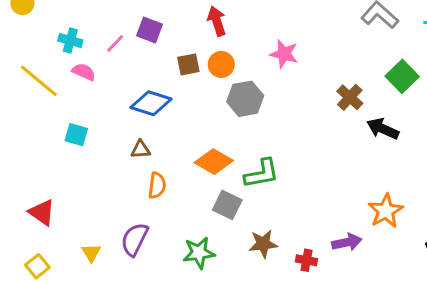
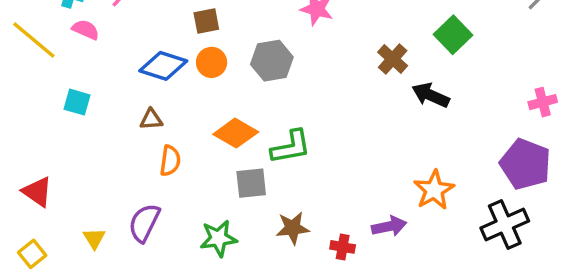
orange circle: (221, 64) -> (212, 62), moved
gray square: (227, 205) -> (251, 183), turned -32

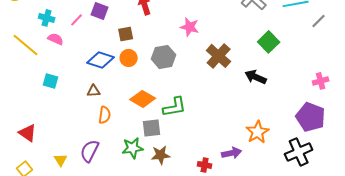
brown cross: (393, 59) -> (219, 56), moved, size x1.4
brown star: (293, 228) -> (161, 155), moved
green star: (218, 238) -> (133, 148), moved

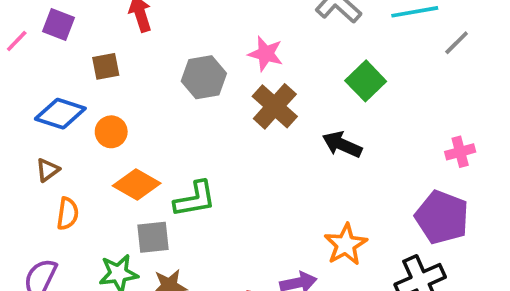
pink star: (190, 27) -> (266, 54), moved
gray hexagon: (164, 57) -> (204, 77), moved
orange circle: (129, 58) -> (111, 132), moved
brown triangle: (94, 91) -> (48, 170), turned -32

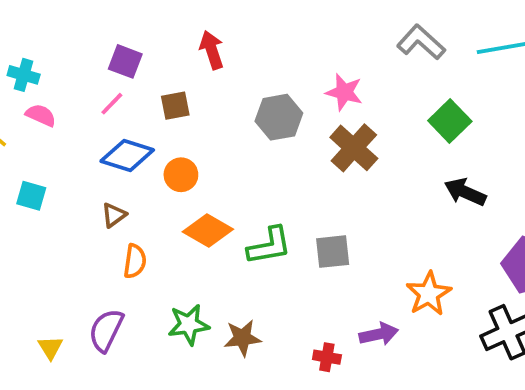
pink line: (17, 41) -> (112, 104), moved
black arrow: (342, 145) -> (465, 192), moved
gray square: (153, 237) -> (333, 252), moved

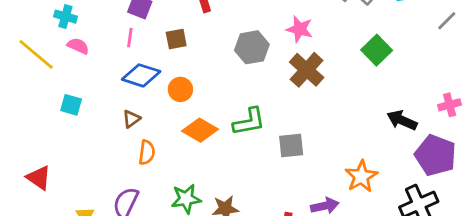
pink line: (112, 104) -> (130, 38), turned -36
black arrow: (465, 192) -> (402, 120), moved
green L-shape: (269, 246) -> (249, 122), moved

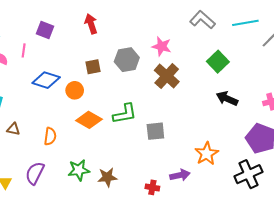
pink line: (130, 38) -> (24, 50), moved
brown square: (176, 39) -> (93, 67), moved
brown triangle: (131, 119) -> (13, 129), moved, turned 48
black arrow: (402, 120) -> (227, 98), moved

